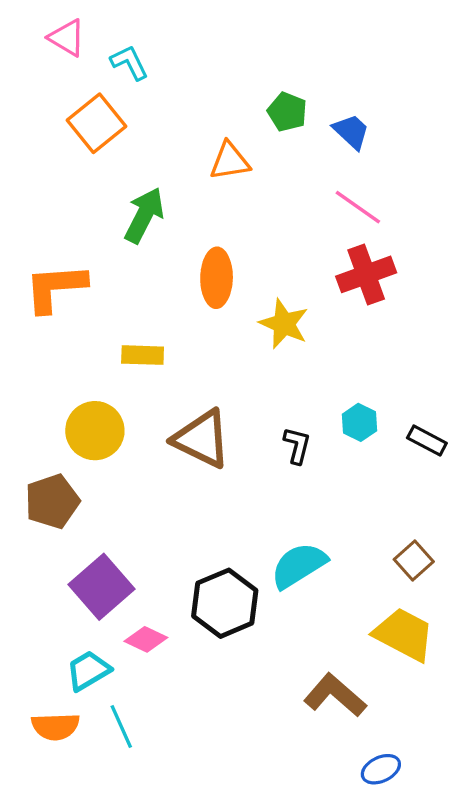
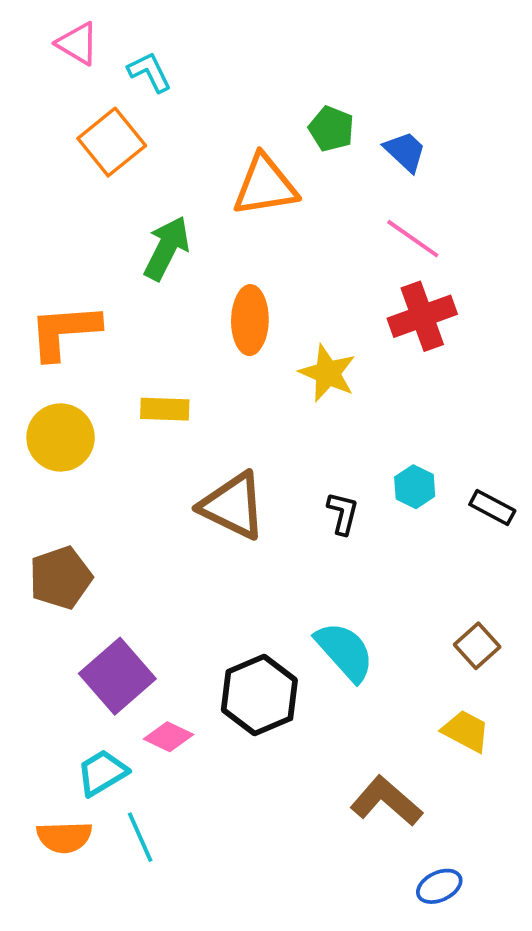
orange triangle: (230, 161) -> (265, 186), size x1.4
yellow circle: (95, 431) -> (61, 437), moved
cyan semicircle: (299, 565) -> (345, 651), turned 80
yellow trapezoid: (404, 634) -> (466, 731), size x0.7

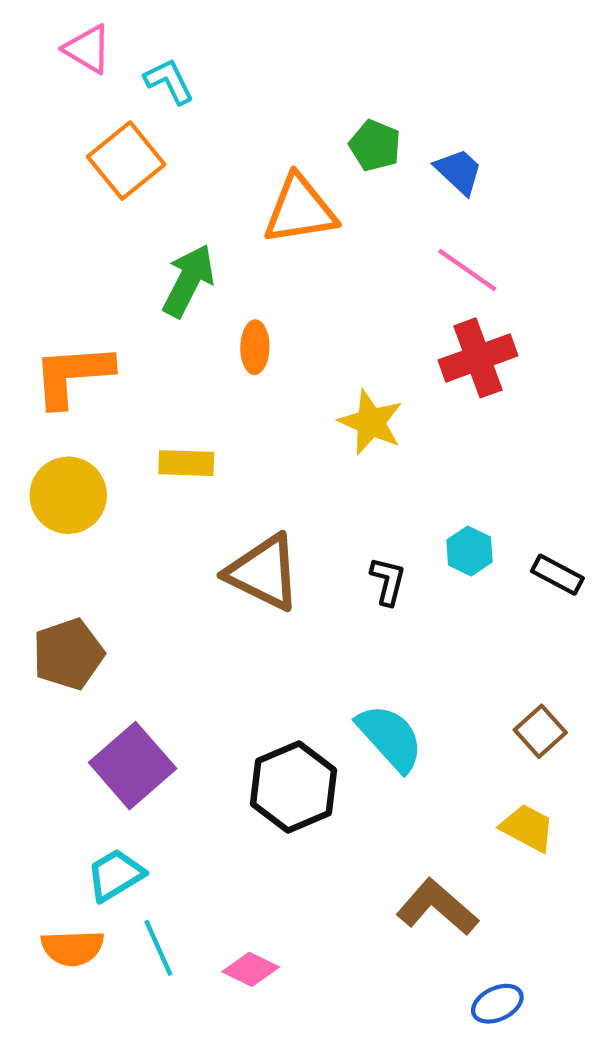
orange ellipse: (250, 320) -> (255, 347), moved, size x0.7
pink diamond: (168, 737) -> (251, 969), moved

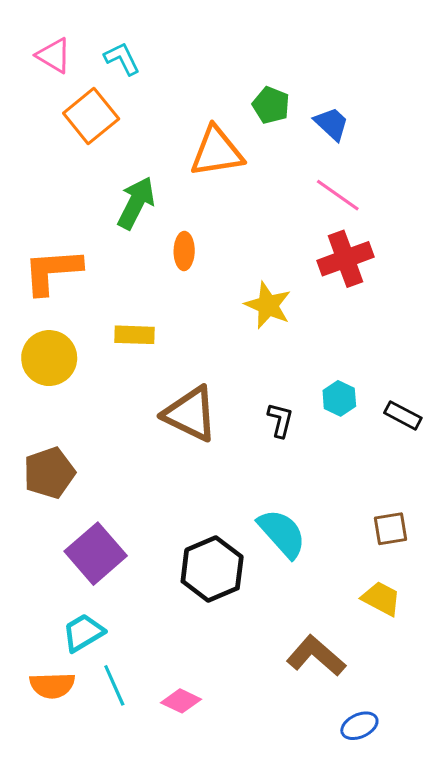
pink triangle: (88, 49) -> (54, 56), moved
brown square: (540, 731) -> (390, 529), turned 33

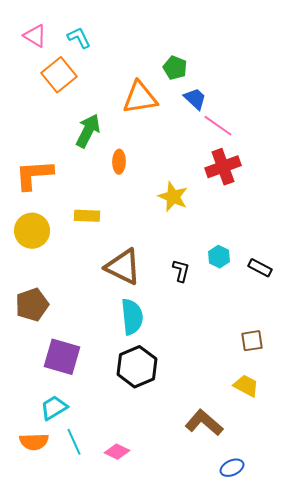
blue trapezoid: (332, 124) -> (195, 99), moved
cyan semicircle: (282, 533) -> (132, 317), moved, turned 36
purple square: (96, 554) -> (62, 357), turned -33

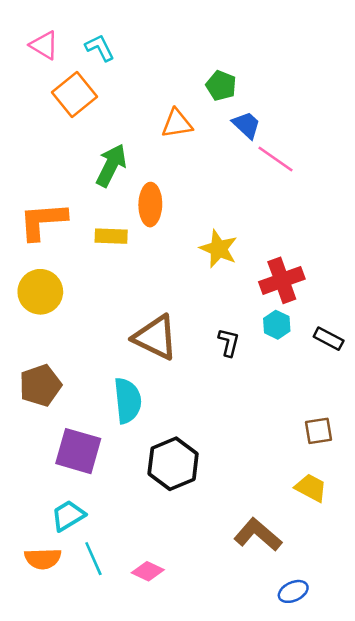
orange triangle: (140, 98) -> (177, 124), size x0.7
orange ellipse: (119, 162) -> (150, 205), size x1.4
red cross: (223, 167) -> (282, 280), moved
yellow rectangle: (87, 216) -> (111, 236), moved
cyan semicircle: (132, 317) -> (128, 401), moved

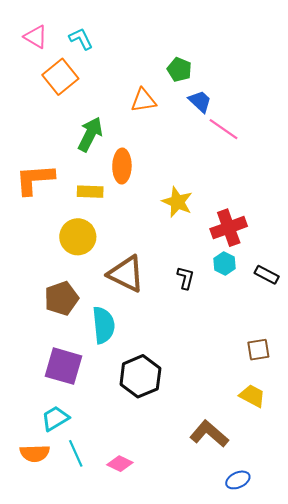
yellow circle: (40, 292) -> (78, 237), moved
brown pentagon: (40, 385) -> (61, 298), moved

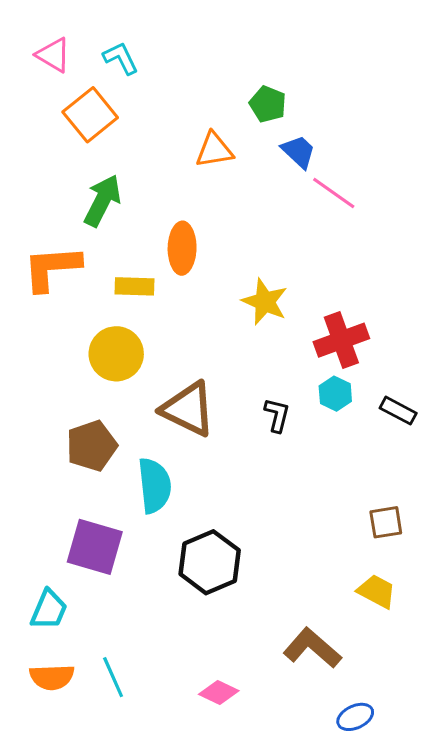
green arrow: (90, 134) -> (102, 201), moved
cyan trapezoid: (55, 418) -> (49, 610), moved, turned 144
pink diamond: (120, 464) -> (219, 692), moved

